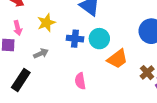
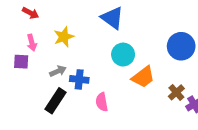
blue cross: (75, 39) -> (79, 79), moved
black rectangle: (21, 80) -> (55, 101), moved

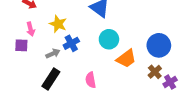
yellow star: (64, 37) -> (58, 24), turned -30
blue circle: (181, 46) -> (159, 45), moved
blue cross: (79, 79) -> (71, 43), moved, turned -35

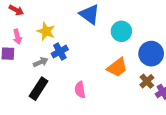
cyan circle: (109, 39) -> (121, 31), moved

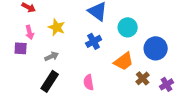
blue cross: (60, 51) -> (94, 41), moved
brown cross: (147, 81) -> (143, 78), moved

